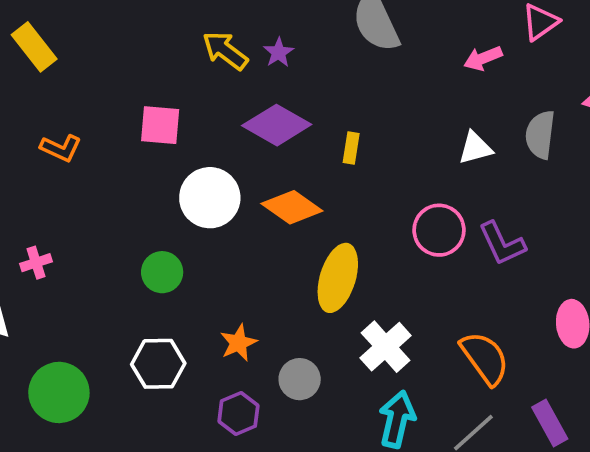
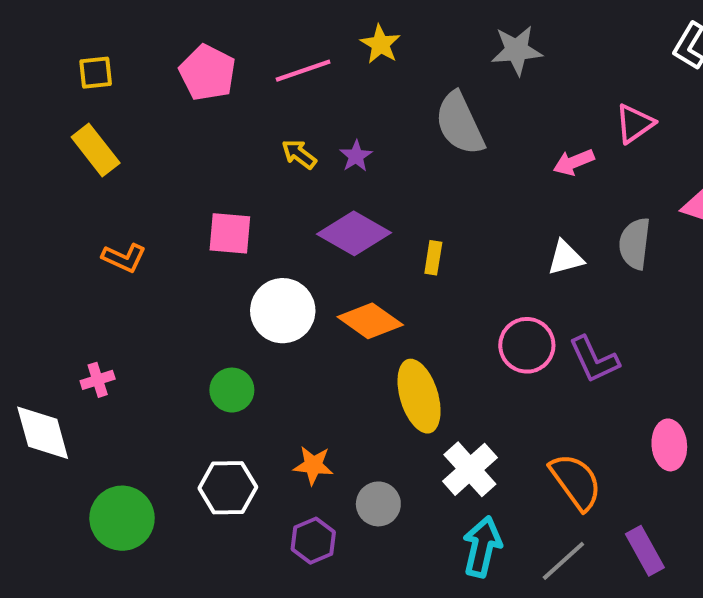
yellow arrow: (225, 51) -> (299, 154), size x0.7
yellow ellipse: (338, 278) -> (419, 396), turned -34
orange star: (238, 343) -> (313, 465), turned 30

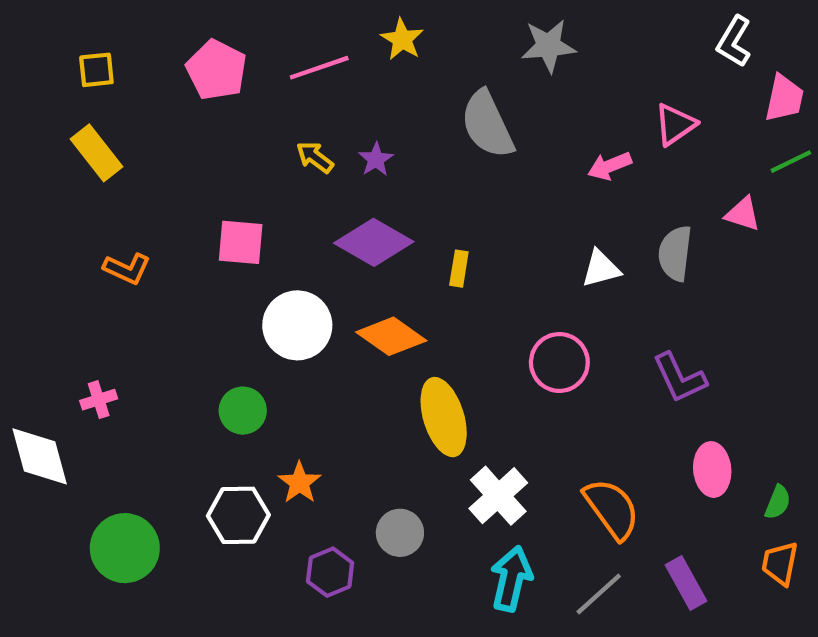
purple L-shape: (594, 360) -> (679, 378), moved
orange star: (313, 465) -> (300, 483), moved, turned 30

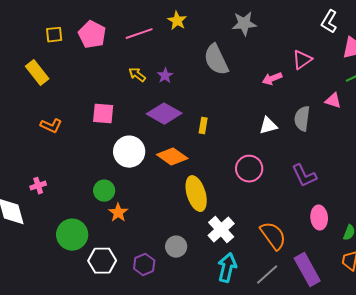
yellow square: (96, 70) -> (54, 35), moved
orange star: (300, 483) -> (118, 213), moved
white hexagon: (238, 515) -> (102, 261), moved
green circle: (125, 548) -> (72, 235), moved
purple rectangle: (686, 583) -> (307, 270), size x1.4

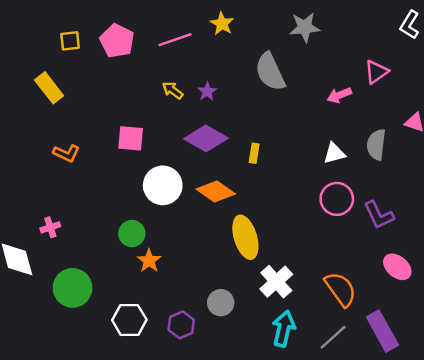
pink circle: (249, 169) -> (337, 199), moved
pink ellipse: (319, 218) -> (397, 267), turned -45
green circle: (72, 235) -> (73, 288), moved

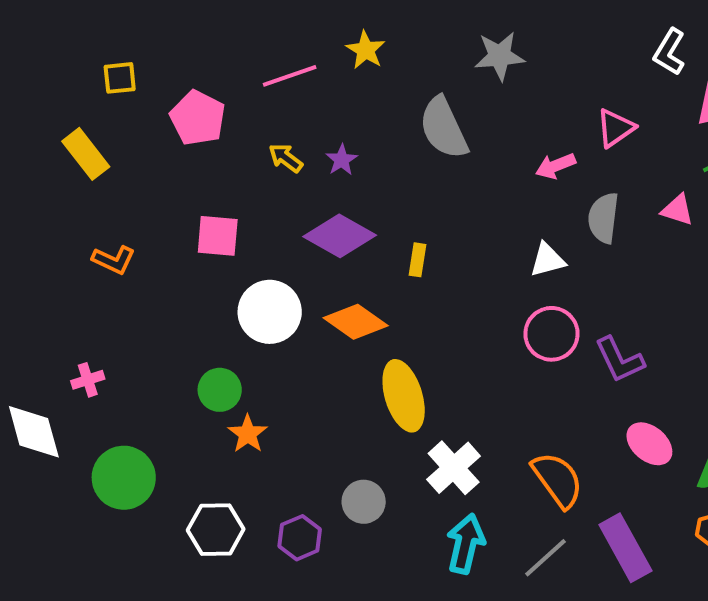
pink pentagon: (117, 41) -> (198, 118), moved
gray semicircle: (376, 145) -> (603, 218), moved

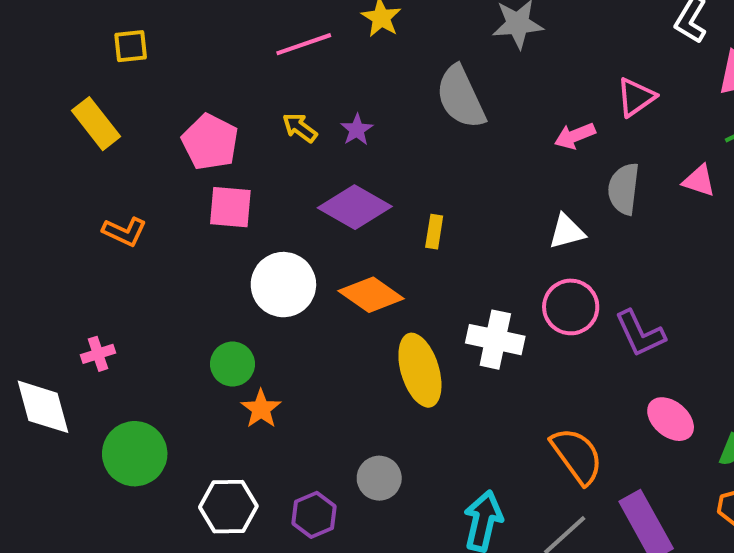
pink pentagon: (198, 118) -> (210, 142), moved
white cross: (454, 468) -> (495, 340), moved, turned -36

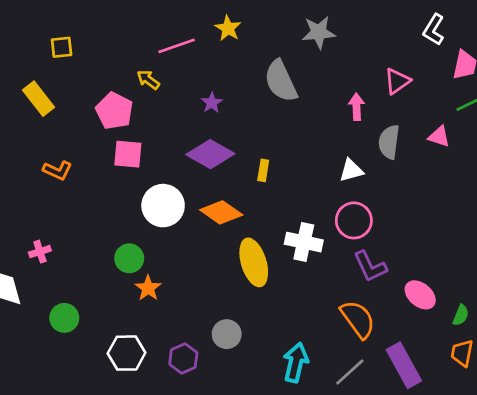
yellow arrow: (300, 128) -> (148, 80), moved
pink arrow: (575, 136) -> (357, 107), turned 110
purple L-shape: (640, 333) -> (370, 266), moved
green circle: (135, 454) -> (64, 318), size x0.7

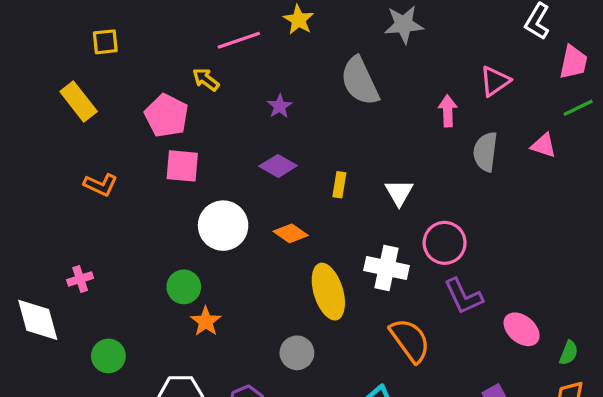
purple diamond: (210, 154) -> (278, 166), size x0.7
white triangle: (351, 170) -> (399, 193), moved, turned -45
orange diamond: (221, 212) -> (291, 233), size x0.7
orange semicircle: (358, 319) -> (410, 340), moved
gray circle: (227, 334) -> (297, 353), moved

